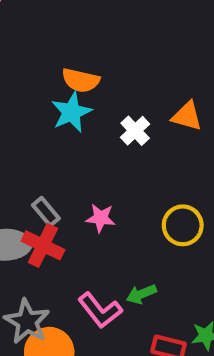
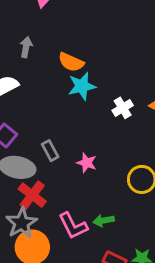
orange semicircle: (81, 80) -> (71, 62), moved
red cross: (43, 245) -> (32, 195), moved

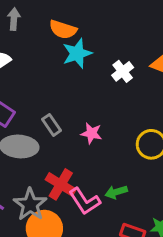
red cross: (32, 195) -> (61, 184), moved

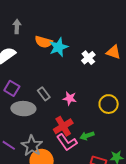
orange semicircle: (63, 29) -> (44, 42), moved
red cross: (61, 184) -> (63, 126), moved, turned 30

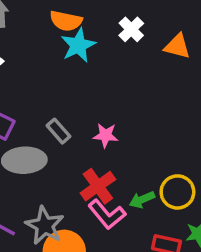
orange semicircle: (44, 42) -> (66, 21), moved
white cross: (88, 58) -> (131, 29), moved
yellow circle: (109, 104) -> (177, 192), moved

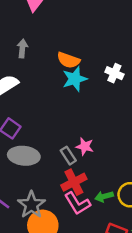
white cross: (131, 29) -> (114, 73), turned -30
gray rectangle: (58, 131) -> (68, 156), moved

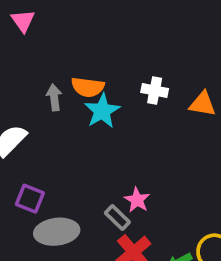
gray arrow: (22, 48) -> (54, 97), moved
pink star: (85, 146) -> (137, 200), turned 30

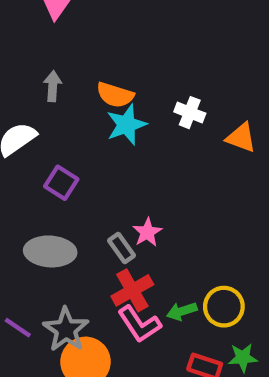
gray arrow: (54, 97) -> (53, 86), moved
purple square: (30, 199) -> (61, 183), moved

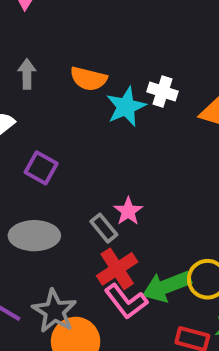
cyan star: (126, 125) -> (126, 107), moved
green arrow: (182, 311) -> (167, 286), size x1.6

